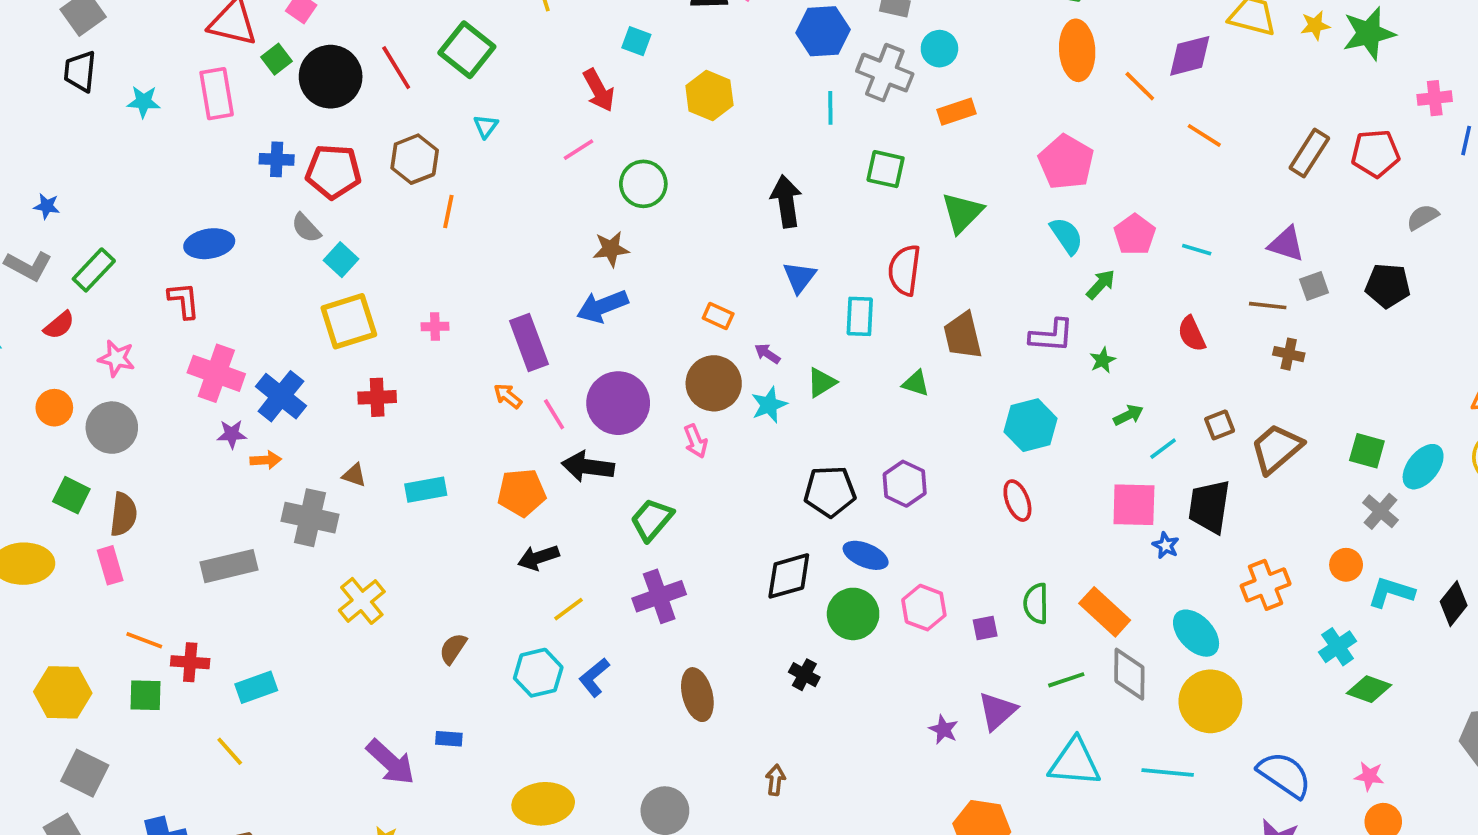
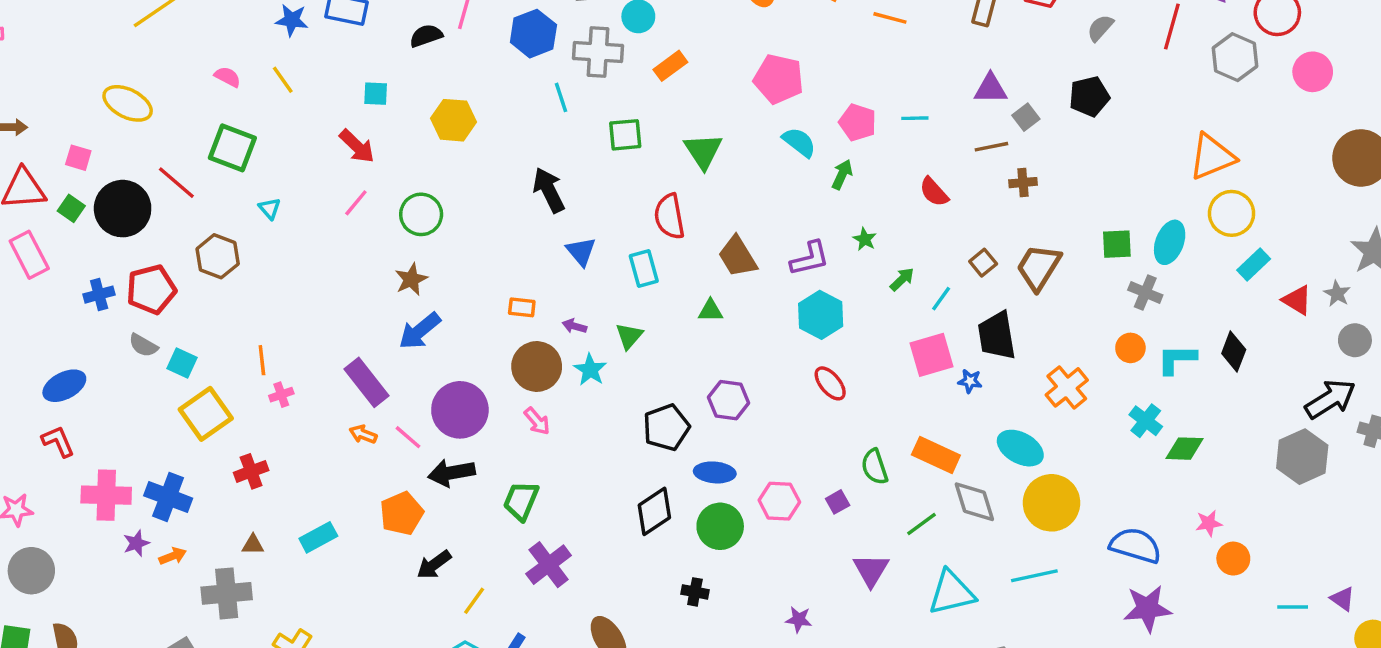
orange line: (448, 211) -> (262, 360), moved
purple L-shape: (1052, 336) -> (810, 259), moved
purple star: (944, 729) -> (799, 619), moved

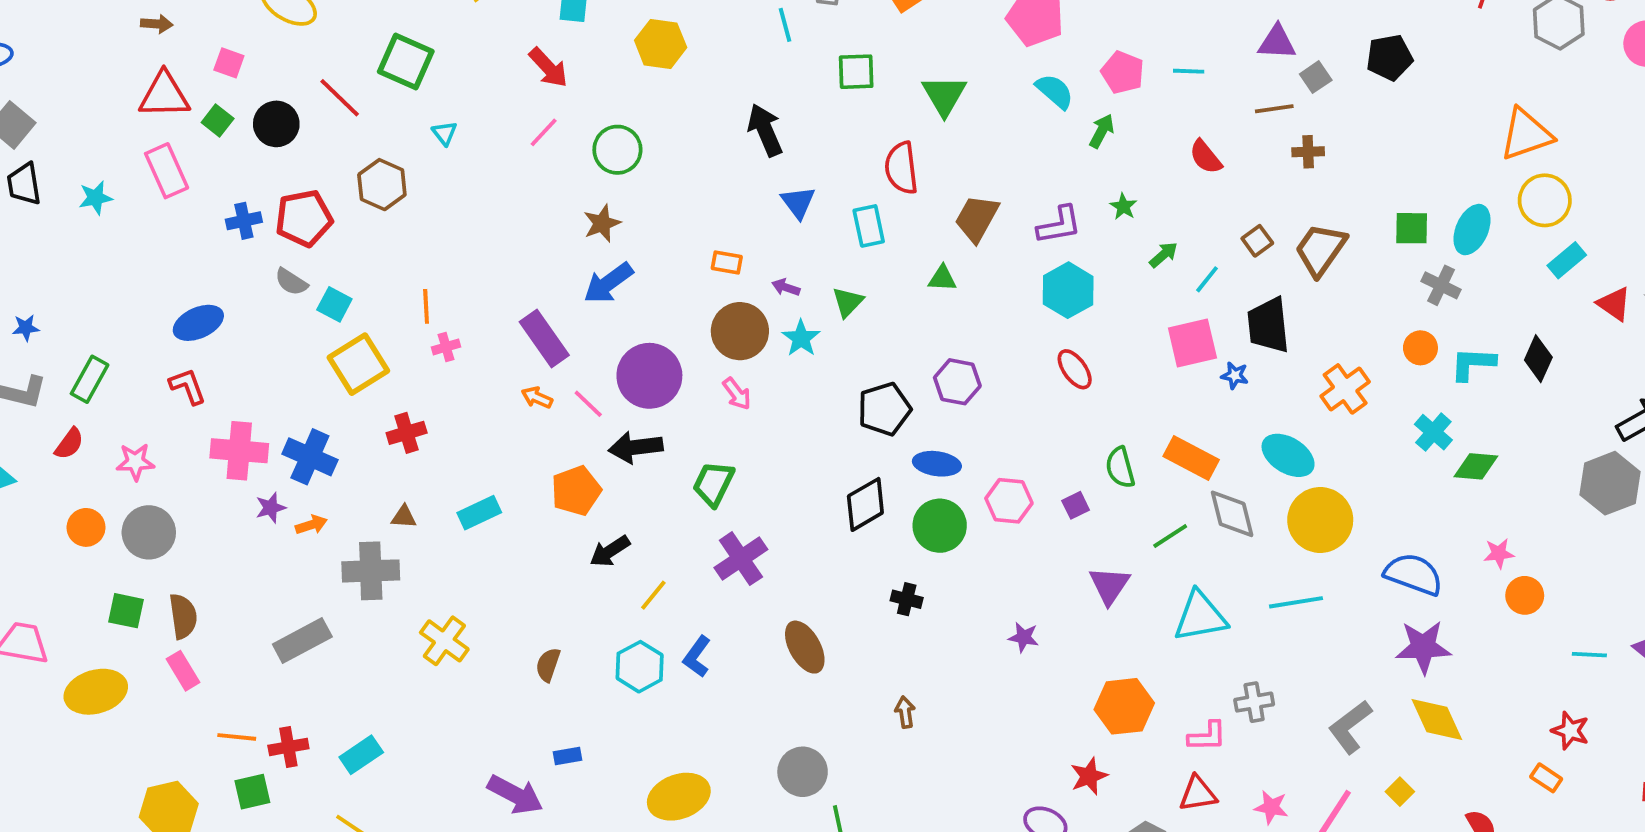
black circle: (123, 209) -> (276, 124), size x0.7
brown trapezoid: (738, 257) -> (977, 218), turned 57

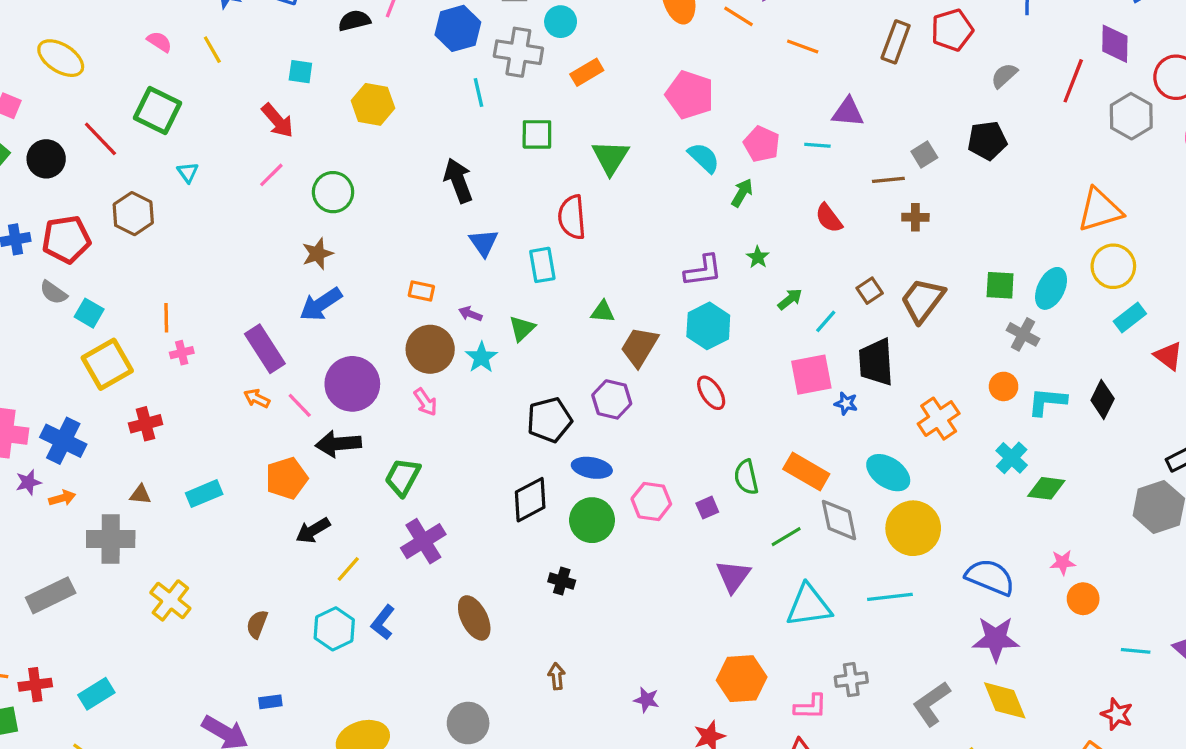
purple triangle: (1277, 42) -> (848, 112), moved
brown trapezoid: (977, 218) -> (639, 347), moved
purple star: (1024, 637) -> (646, 700), moved

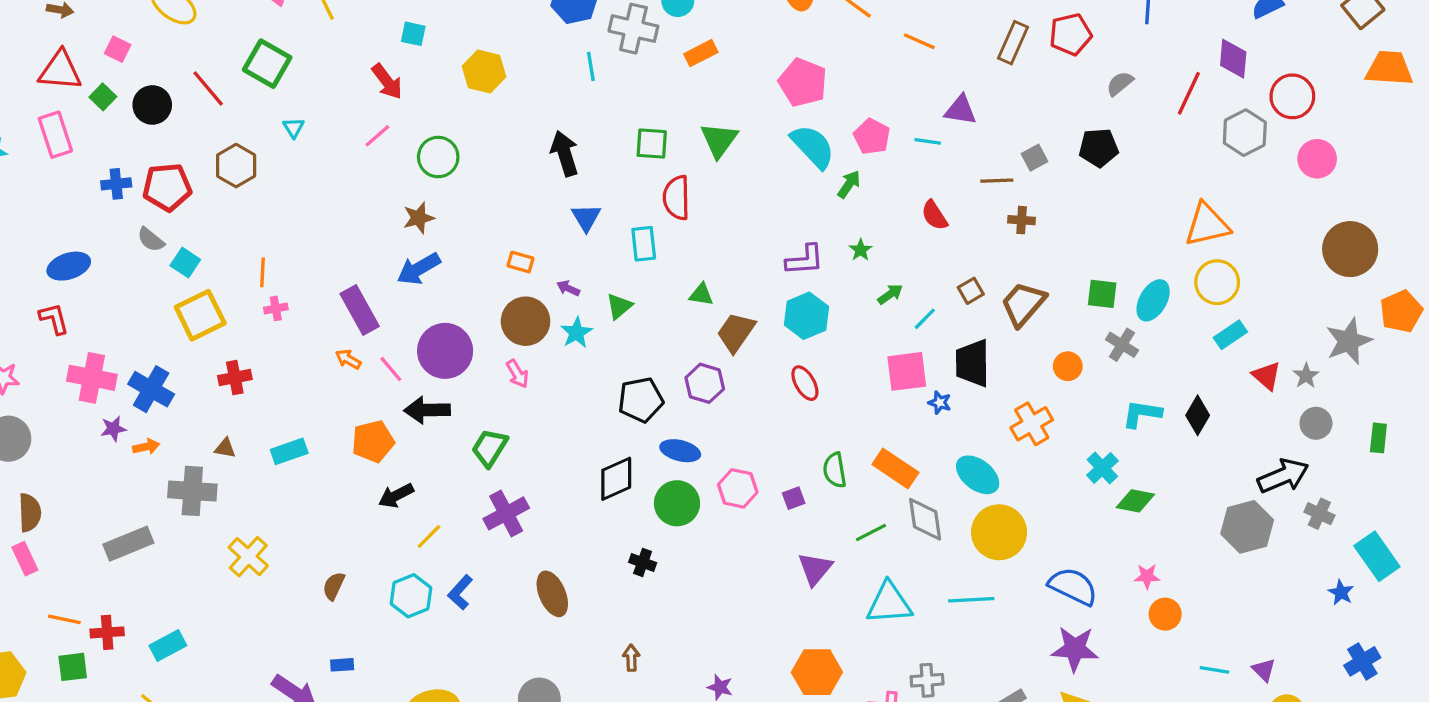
green square: (537, 134) -> (652, 144), moved
cyan semicircle: (704, 158) -> (813, 147), size x1.4
orange circle: (1004, 386) -> (1068, 366), moved

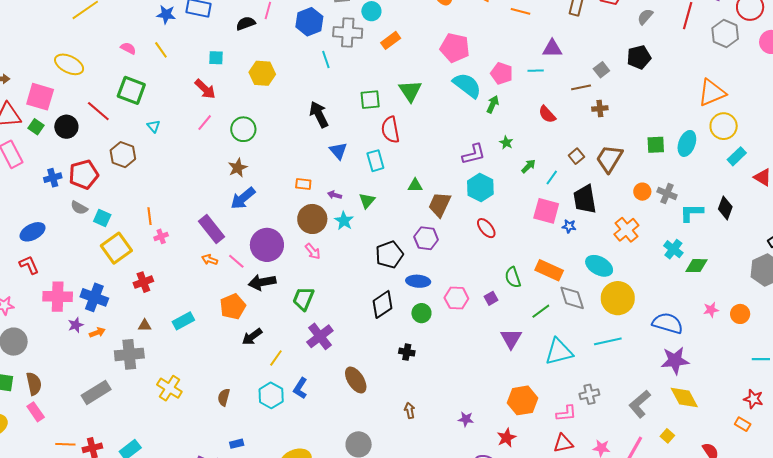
pink square: (118, 49) -> (40, 97), size x1.8
gray cross: (1122, 345) -> (667, 193), moved
pink square: (907, 371) -> (546, 211), turned 32
green circle: (677, 503) -> (421, 313), size x0.7
orange circle: (1165, 614) -> (740, 314), moved

